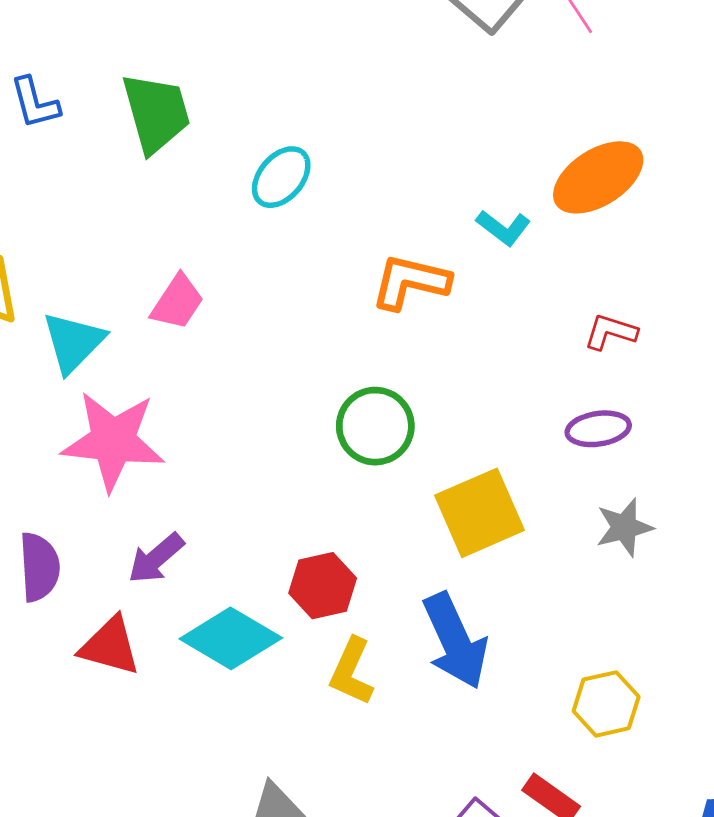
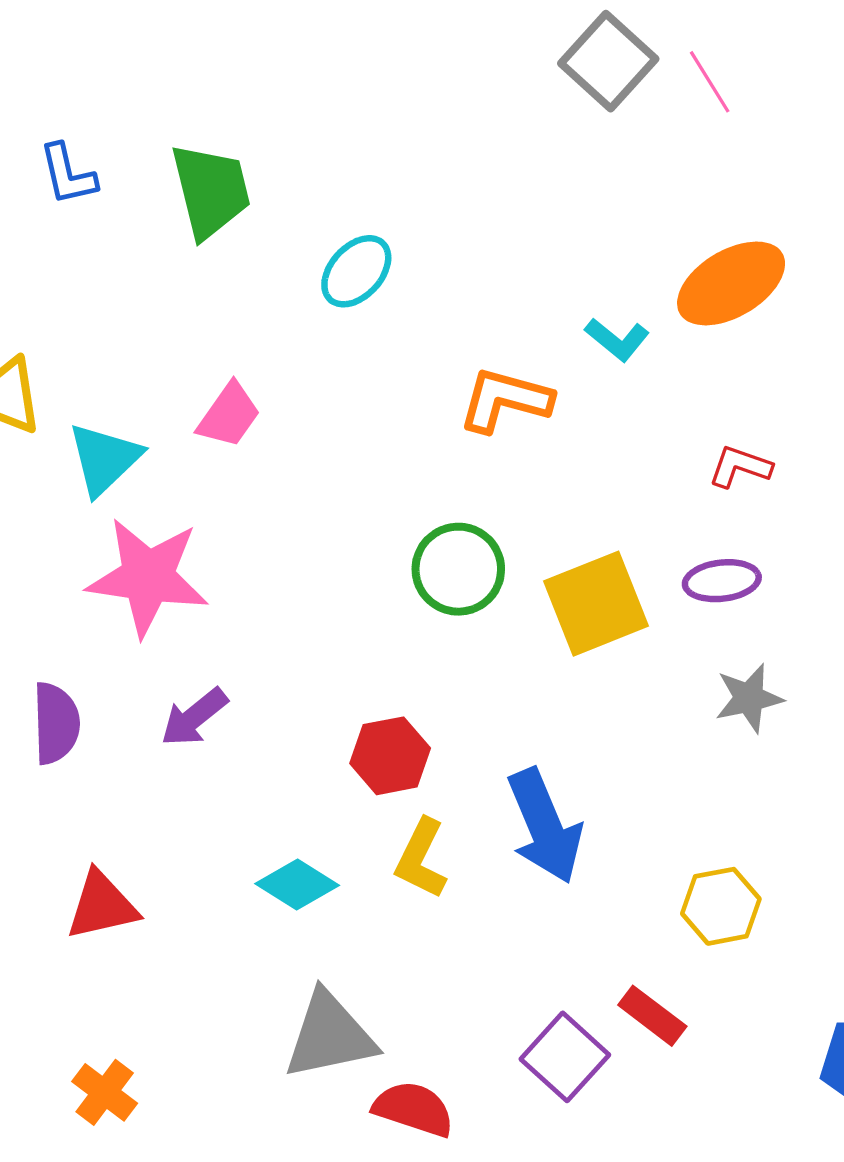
yellow square: (479, 513) -> (596, 604), moved
cyan diamond: (231, 638) -> (297, 885), moved, size x0.7
red triangle: (110, 646) -> (102, 906), moved, turned -30

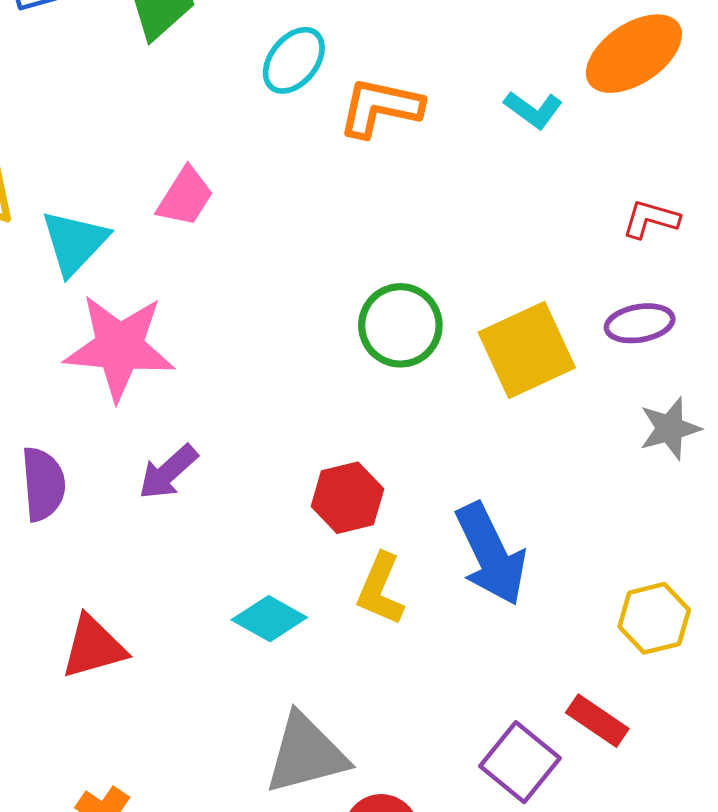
orange L-shape: (505, 400) -> (380, 107), moved

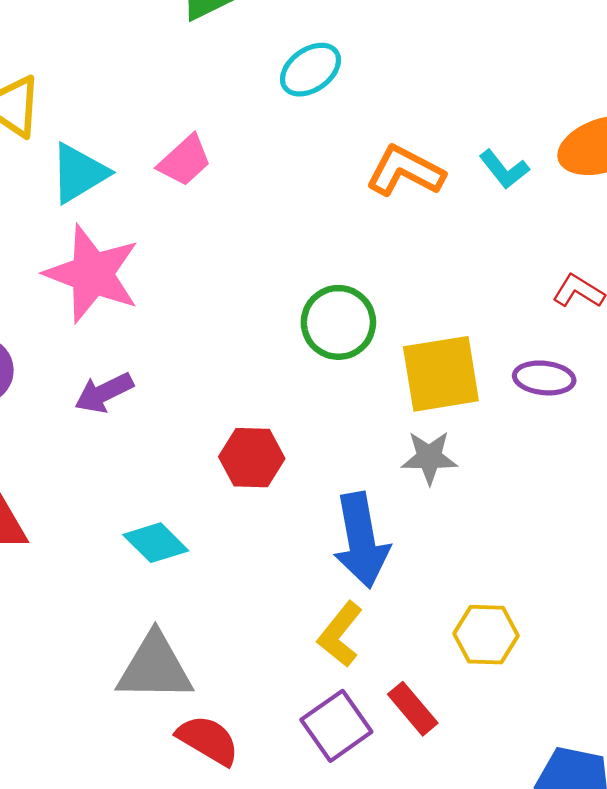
orange L-shape: (380, 107) -> (405, 171), moved
gray star: (670, 428) -> (429, 457), moved
yellow L-shape: (380, 589) -> (340, 634), moved

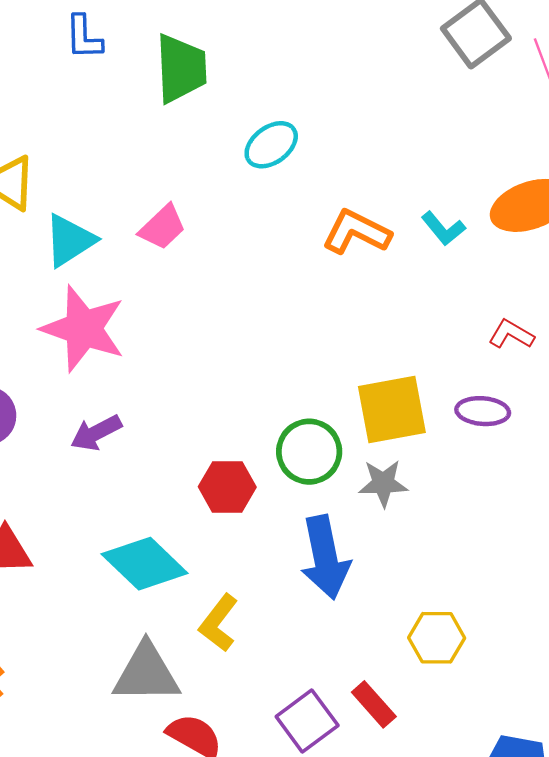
green circle: (338, 322) -> (309, 452), moved
cyan diamond: (156, 543) -> (145, 564), size x1.5
yellow L-shape: (340, 634) -> (219, 623), moved

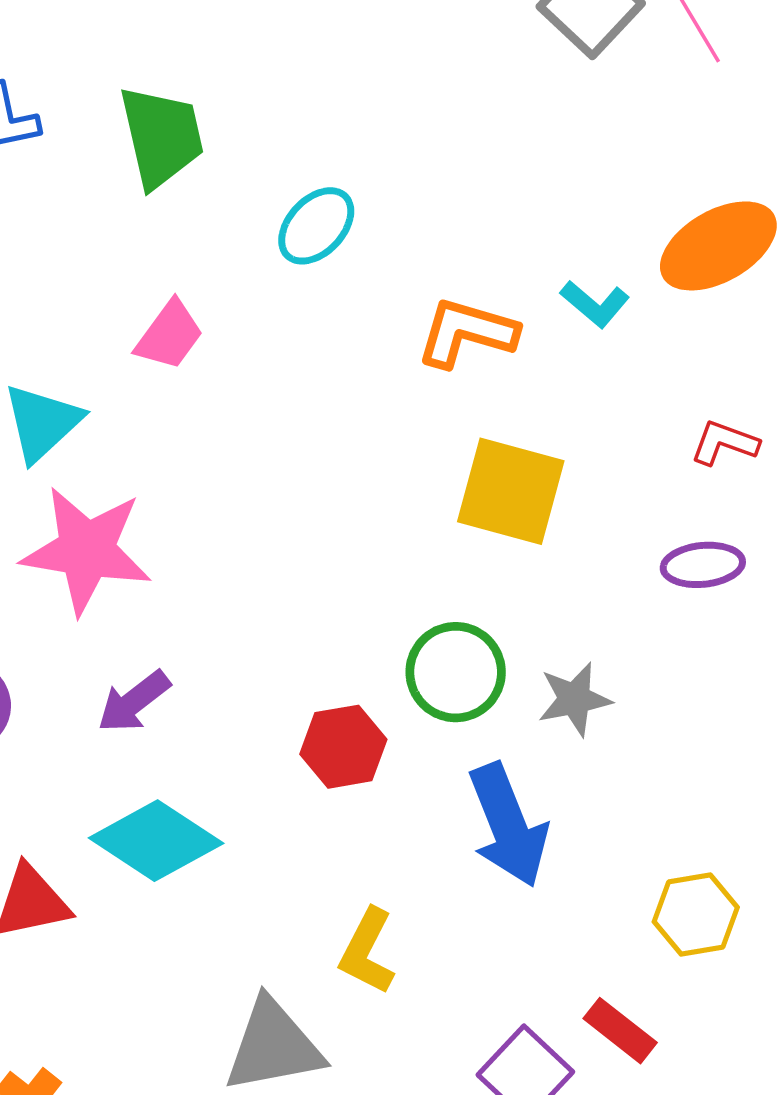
pink trapezoid: (162, 227) -> (169, 335), moved
yellow square: (392, 410) -> (511, 491), moved, turned 36
cyan diamond: (145, 564) -> (156, 841), moved

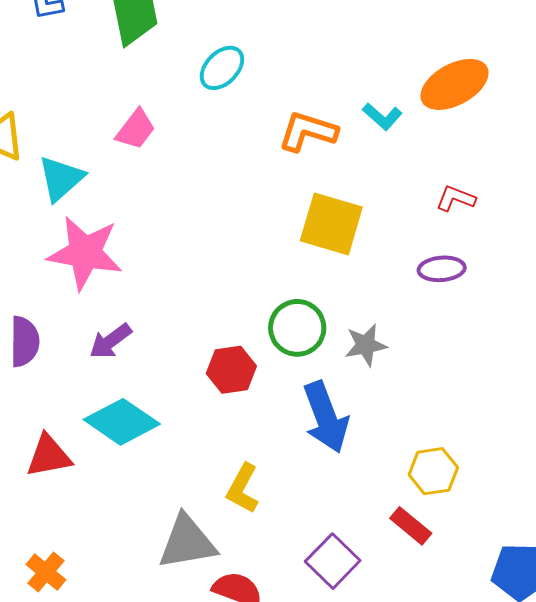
red rectangle: (620, 1031) -> (411, 526), moved

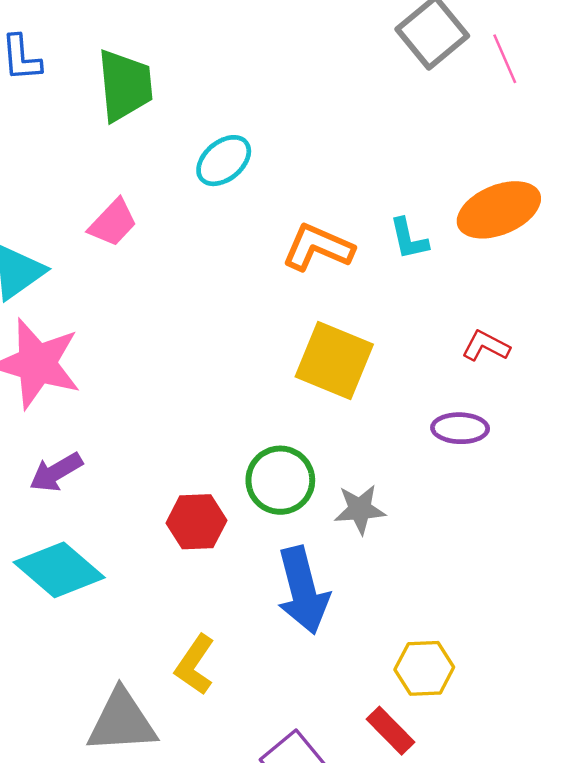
cyan L-shape: (382, 116) -> (409, 239), turned 30

